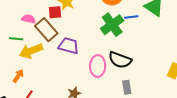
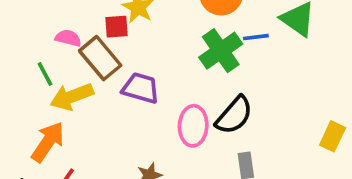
green line: (16, 39) -> (45, 74), turned 56
black semicircle: (120, 60) -> (234, 115), turned -70
orange arrow: (18, 76) -> (48, 142), size x1.6

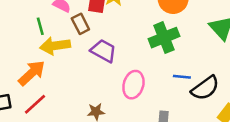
blue line: (256, 37) -> (182, 77), moved
brown rectangle: (100, 58) -> (80, 24), size x0.7
black semicircle: (234, 115) -> (205, 88), moved

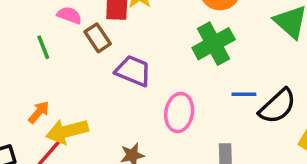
yellow arrow: (55, 46) -> (67, 131), moved
orange arrow: (32, 73) -> (39, 112), size x0.6

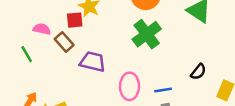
blue line: (244, 94) -> (163, 90), moved
black semicircle: (277, 106) -> (198, 72), size x0.6

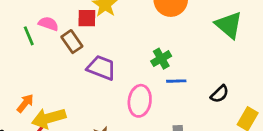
green cross: (147, 34) -> (161, 59), moved, size x0.6
green line: (27, 54) -> (29, 36), moved
blue line: (163, 90) -> (176, 81), moved

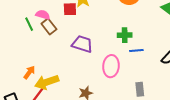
brown rectangle: (72, 42) -> (49, 26), moved
green cross: (161, 59) -> (125, 35), turned 32

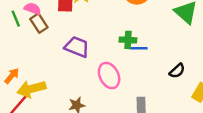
blue line: (136, 51) -> (139, 48), moved
pink ellipse: (111, 66) -> (109, 76), turned -35

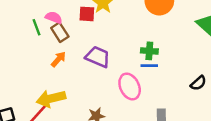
blue line: (139, 48) -> (149, 66), moved
orange arrow: (12, 76) -> (58, 59), moved

